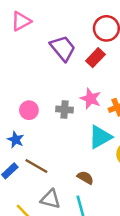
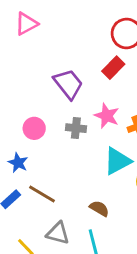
purple trapezoid: (63, 48) -> (68, 84), moved

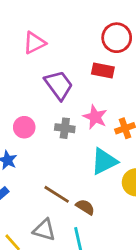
pink triangle: (26, 24) -> (34, 43), moved
red rectangle: (113, 68) -> (103, 70), turned 55
brown line: (42, 194) -> (57, 194), moved

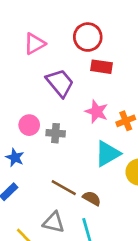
red circle: (117, 38) -> (88, 37), moved
gray cross: (65, 128) -> (56, 133), moved

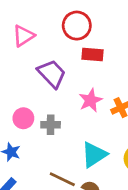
pink star: (97, 112) -> (91, 100), turned 30
cyan triangle: (107, 154) -> (94, 155), moved

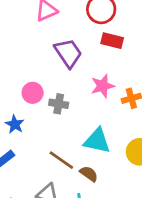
cyan triangle: (94, 155) -> (97, 141), turned 36

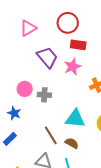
pink star: (103, 86) -> (72, 67), moved
brown line: (61, 160) -> (51, 135), turned 30

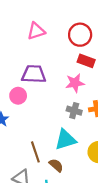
purple trapezoid: (47, 57) -> (34, 74), moved, turned -60
gray cross: (44, 95) -> (74, 111), moved
cyan triangle: (75, 119) -> (66, 140), turned -35

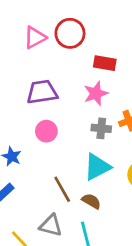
red circle: (80, 35) -> (70, 33), moved
pink circle: (18, 96) -> (46, 131), moved

